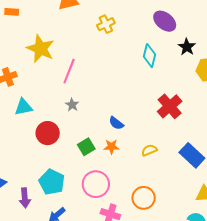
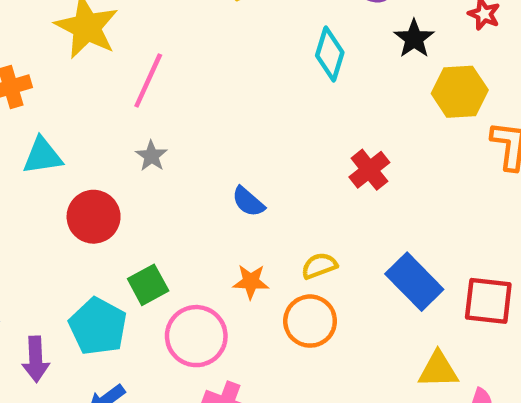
red cross: (170, 106) -> (369, 170), size x0.7
green square: (86, 147) -> (148, 285), moved
orange star: (111, 147) -> (251, 282), moved
orange circle: (144, 198) -> (310, 321), moved

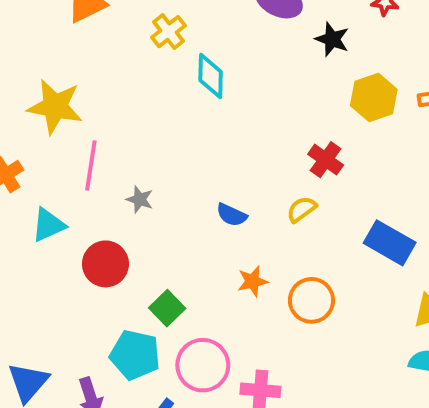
cyan diamond: (330, 54) -> (211, 76), moved
pink line: (148, 80) -> (91, 165), moved
yellow hexagon: (460, 92) -> (374, 97), moved
yellow semicircle: (319, 266) -> (302, 209), moved
pink circle: (196, 336) -> (203, 365), moved

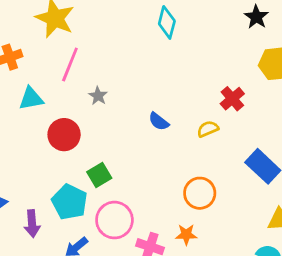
orange star: (253, 281) -> (186, 235), moved

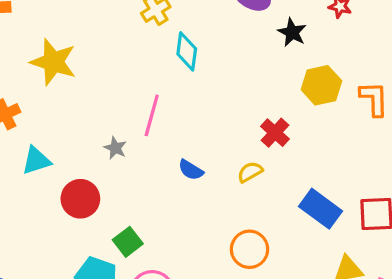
pink line: (70, 65) -> (152, 115), moved

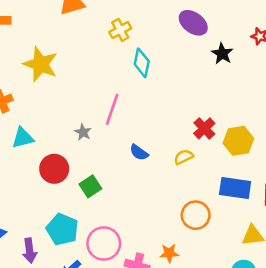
yellow hexagon: (321, 85) -> (238, 141), moved
blue rectangle: (321, 209) -> (235, 188), turned -32
green square: (128, 242) -> (90, 186), moved
orange circle: (249, 249) -> (196, 215), moved

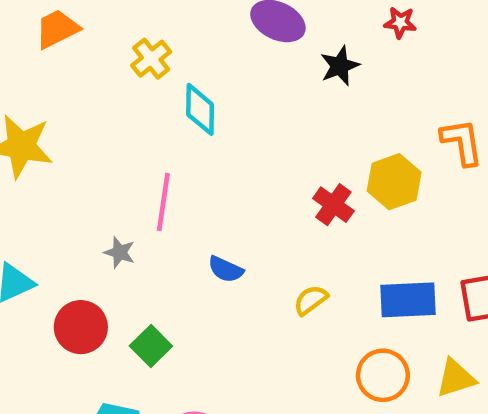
black star: (222, 54) -> (340, 66), turned 30
yellow hexagon: (238, 141) -> (394, 182), moved
yellow semicircle: (184, 157) -> (311, 300), moved
orange circle: (196, 215) -> (383, 375), moved

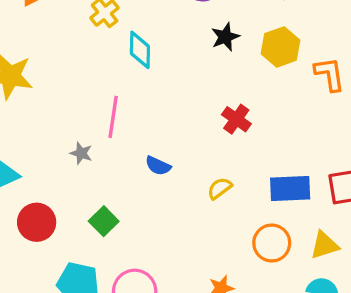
black star: (340, 66) -> (225, 37), moved
yellow hexagon: (394, 182) -> (281, 47), moved
red circle: (81, 327) -> (37, 222), moved

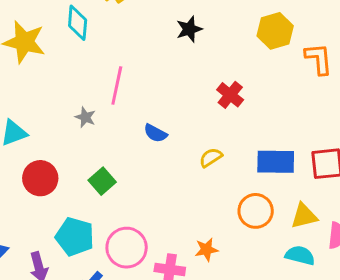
black star: (225, 37) -> (189, 29), moved
cyan diamond: (140, 50) -> (78, 23), moved

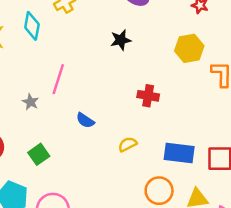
red cross: (230, 95) -> (148, 96), turned -35

